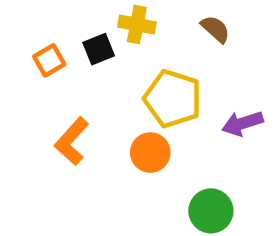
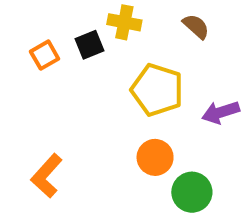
orange L-shape: (72, 141) -> (47, 176), moved
orange circle: (150, 153) -> (155, 157), moved

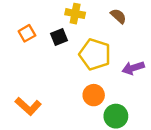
black square: (90, 45) -> (59, 37), moved
orange L-shape: (47, 176) -> (28, 106), turned -90

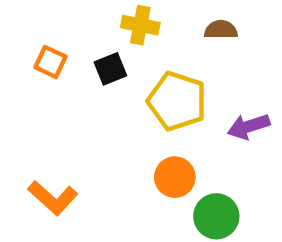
brown semicircle: (118, 16) -> (221, 30), turned -42
orange square: (27, 33) -> (50, 62), turned -35

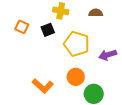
orange L-shape: (53, 198) -> (43, 86), moved

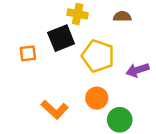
orange square: (22, 27) -> (28, 53), moved, turned -32
black square: (48, 30) -> (61, 38), size x1.5

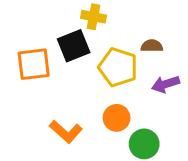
brown semicircle: (122, 16) -> (152, 46), moved
orange square: (28, 53) -> (34, 64), size x1.6

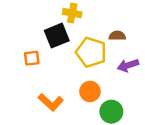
orange square: (34, 64) -> (32, 58), moved, size x0.6

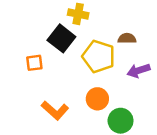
black square: (57, 36) -> (61, 38), turned -30

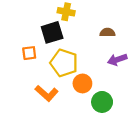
black square: (61, 38) -> (52, 32), turned 35
yellow pentagon: (99, 56) -> (64, 63), moved

